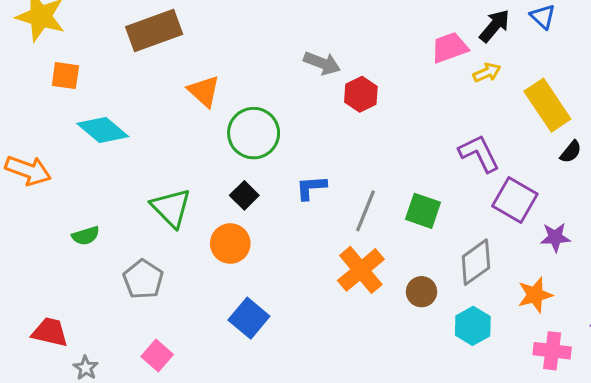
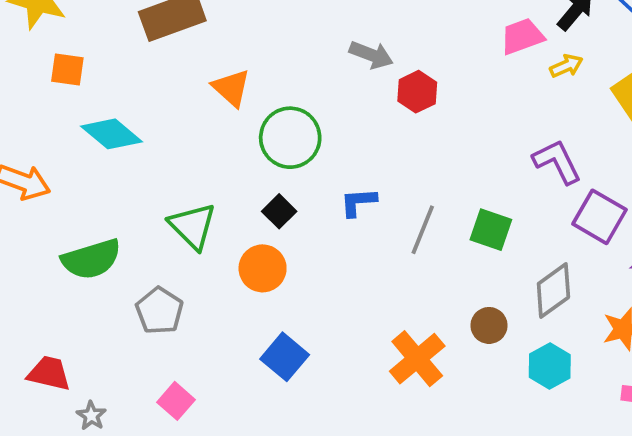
green semicircle: (86, 236) -> (91, 259), size x1.8
orange cross: (361, 270) -> (417, 359), moved

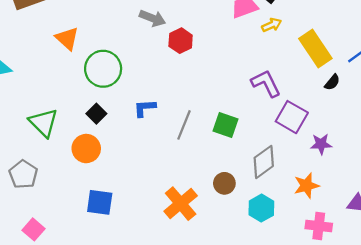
blue square: (285, 357) -> (100, 202), turned -32

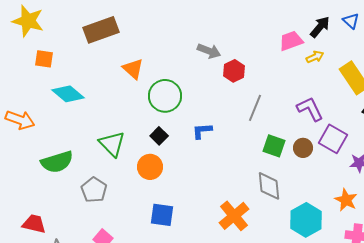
gray line: (184, 125) -> (255, 108), moved
gray diamond: (264, 162) -> (269, 186), moved, turned -60
brown circle: (224, 183) -> (303, 148), moved
orange star: (306, 186) -> (346, 200), turned -30
cyan hexagon: (261, 208) -> (306, 220), size x1.4

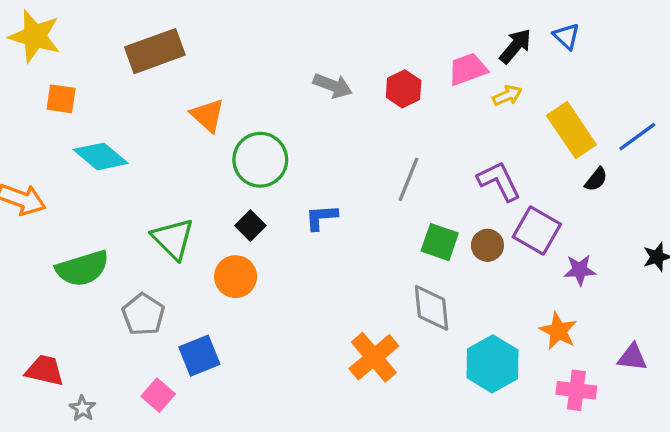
red hexagon: (234, 71) -> (404, 89), moved
blue square: (162, 215) -> (199, 356), moved, turned -30

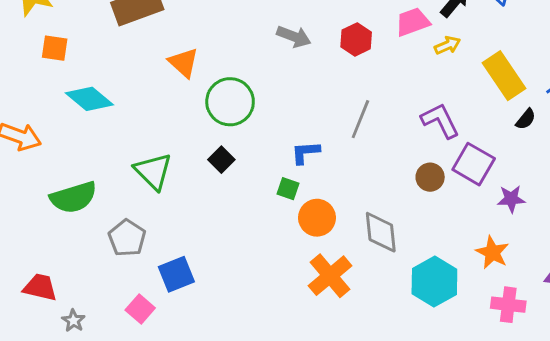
blue L-shape: (321, 217) -> (305, 152), moved
green square: (440, 242) -> (288, 189), moved, size x0.7
orange circle: (236, 277) -> (317, 218), moved

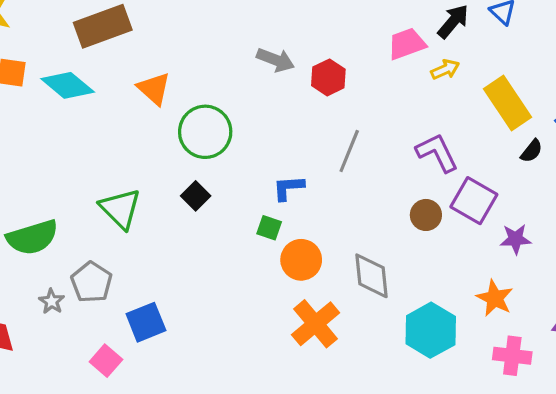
red hexagon: (356, 39) -> (328, 77), moved
cyan diamond: (89, 99) -> (68, 85), moved
gray star: (73, 321) -> (52, 301), moved

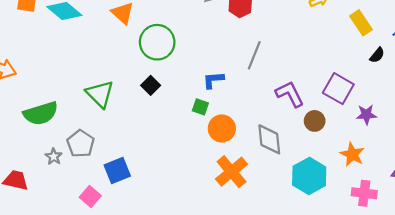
yellow rectangle: (508, 103) -> (361, 23), size x0.7
purple L-shape: (437, 153) -> (290, 94), moved
brown circle: (426, 215) -> (315, 121), moved

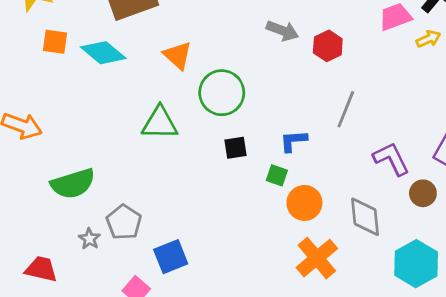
black square: (151, 85) -> (236, 148), moved, turned 36
green triangle: (100, 94) -> (160, 123), moved, turned -44

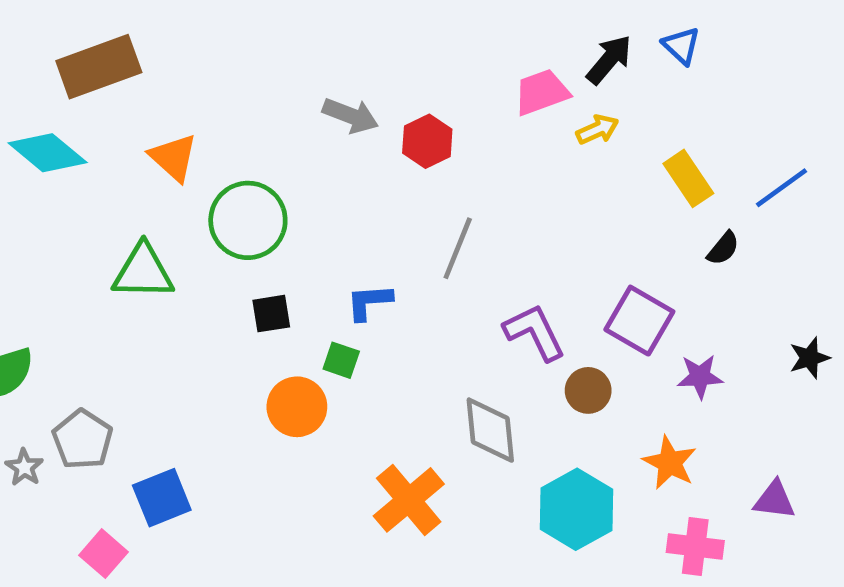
orange circle: (304, 203) -> (297, 407), moved

